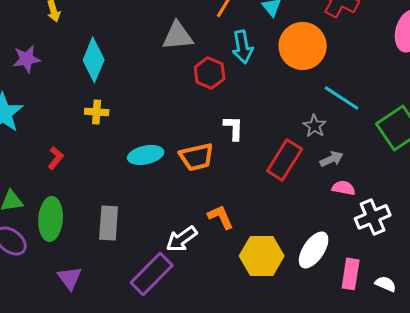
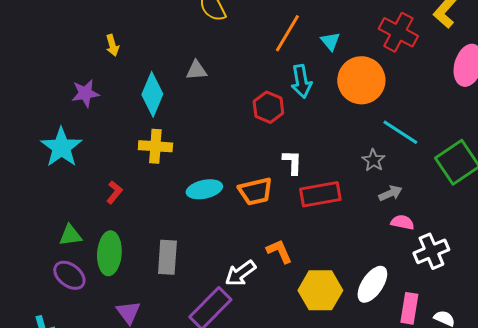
gray triangle: (178, 36) -> (196, 70), moved, size x0.7
yellow cross: (97, 112) -> (155, 146), size x1.4
red rectangle: (285, 160) -> (320, 194), moved, turned 48

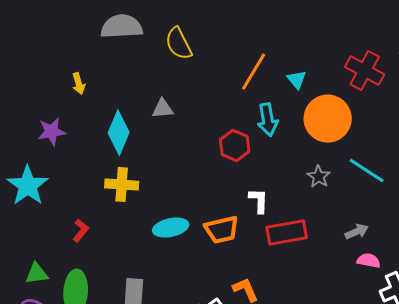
gray star: (373, 160) -> (319, 177), moved

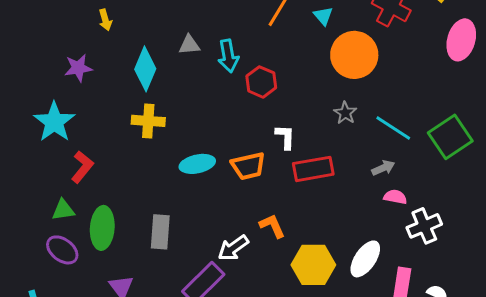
cyan arrow: (268, 120) -> (228, 56), moved
cyan line: (367, 171) -> (393, 128), moved
red L-shape: (81, 231) -> (82, 167), moved, size x1.4

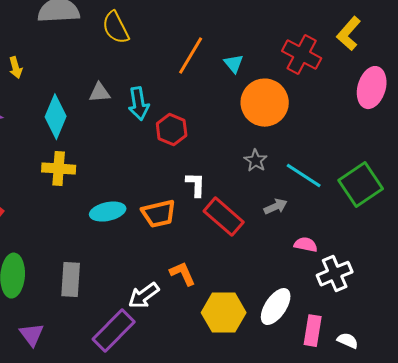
gray arrow: (383, 168) -> (276, 207), moved
red rectangle: (313, 169) -> (224, 217), turned 51

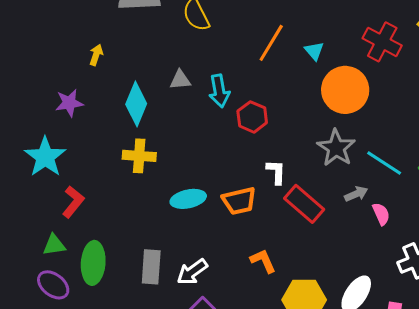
yellow arrow: (16, 68) -> (96, 55), turned -145
gray star: (256, 161) -> (336, 148), size x1.6
pink semicircle: (306, 245) -> (381, 214), moved, turned 55
white arrow: (144, 296) -> (192, 272), moved

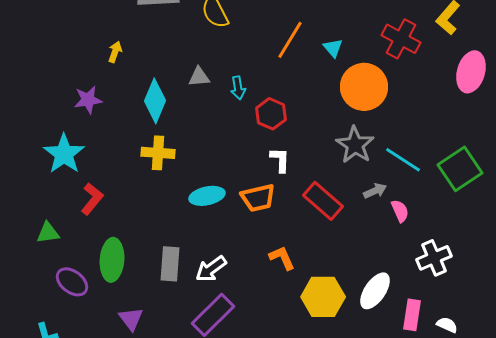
cyan arrow: (219, 91) -> (238, 88), size x0.7
white L-shape: (276, 172) -> (280, 160), moved
green triangle: (54, 245) -> (48, 233), moved

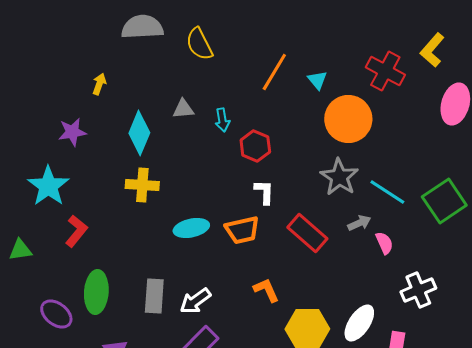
green triangle: (48, 233) -> (20, 250), moved

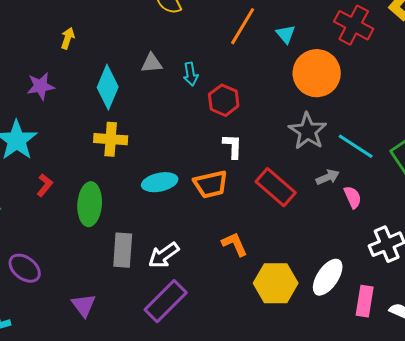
red L-shape: (76, 231) -> (45, 185), size x0.7
green ellipse: (96, 292) -> (90, 204), moved

